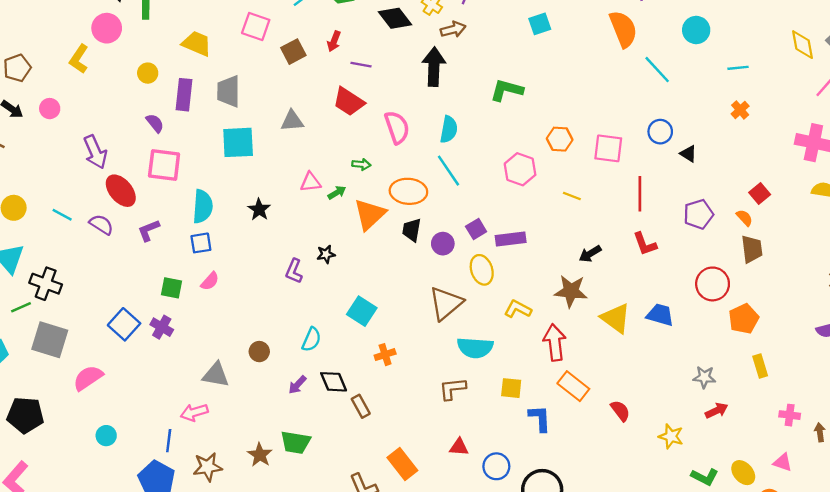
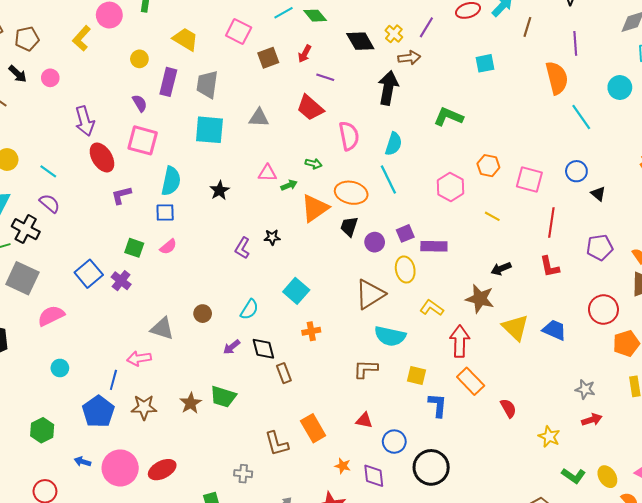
purple semicircle: (101, 225) -> (50, 203), moved

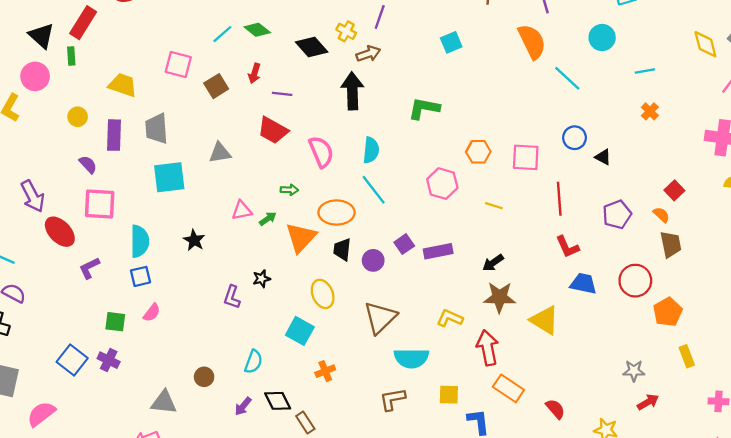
black arrow: (501, 269) -> (493, 263), moved
yellow ellipse: (405, 270) -> (323, 294), moved
blue trapezoid: (554, 330) -> (583, 284), moved

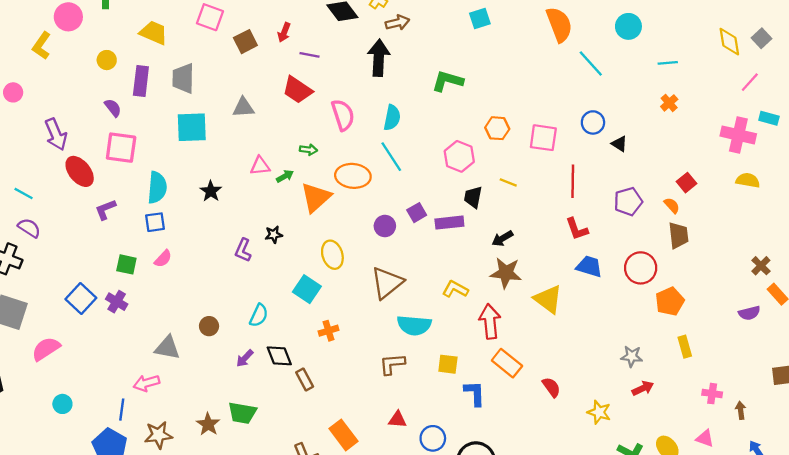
black trapezoid: (342, 249) -> (473, 197), moved

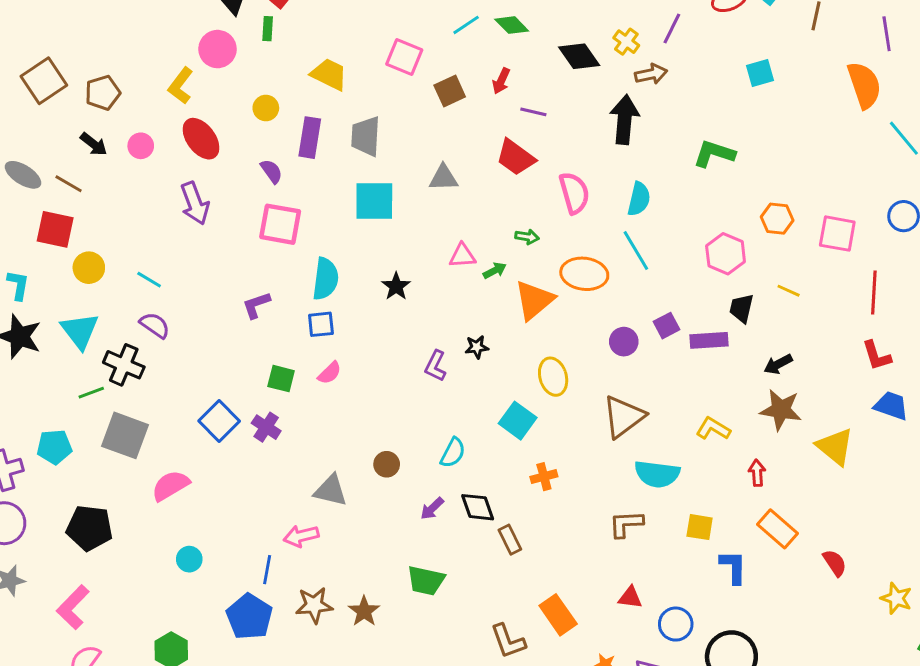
red ellipse: (80, 171) -> (201, 139), moved
red arrow: (490, 321) -> (757, 473), size x0.6
brown star: (208, 424) -> (364, 611), moved

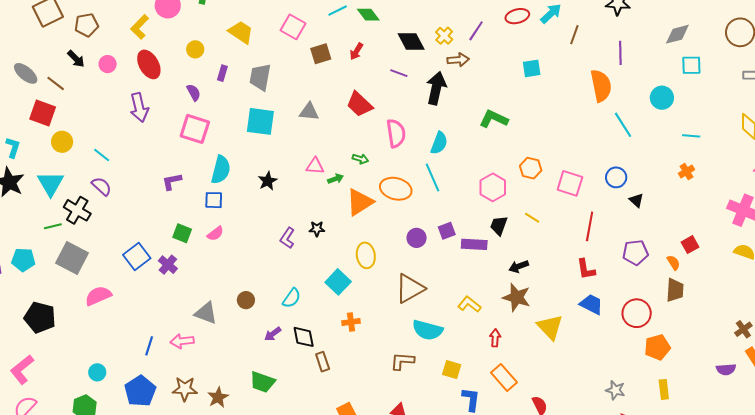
purple line: (533, 112) -> (399, 73), moved
purple rectangle: (310, 138) -> (222, 73), size x0.6
cyan circle: (189, 559) -> (97, 372), moved
blue line: (267, 570) -> (149, 346), moved

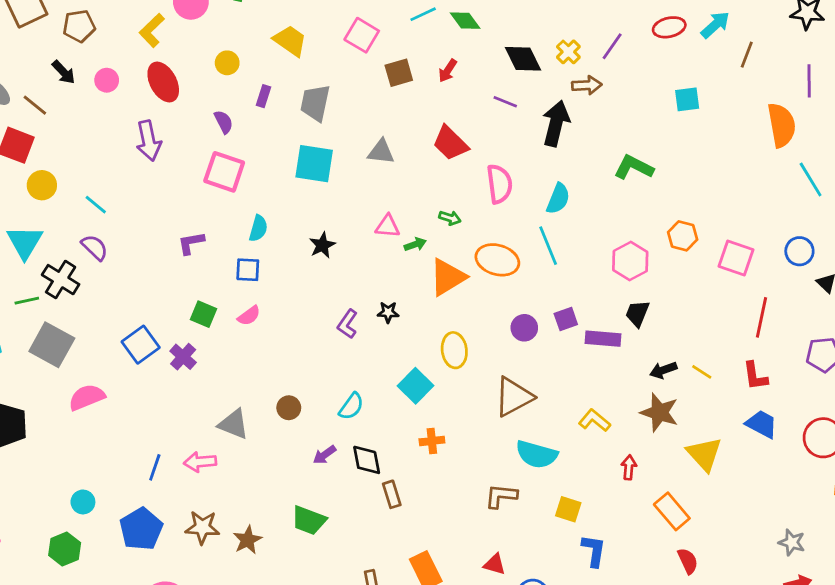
cyan semicircle: (221, 170) -> (258, 228), size x0.7
yellow line: (532, 218) -> (702, 372), moved
orange rectangle: (504, 377) -> (672, 511), moved

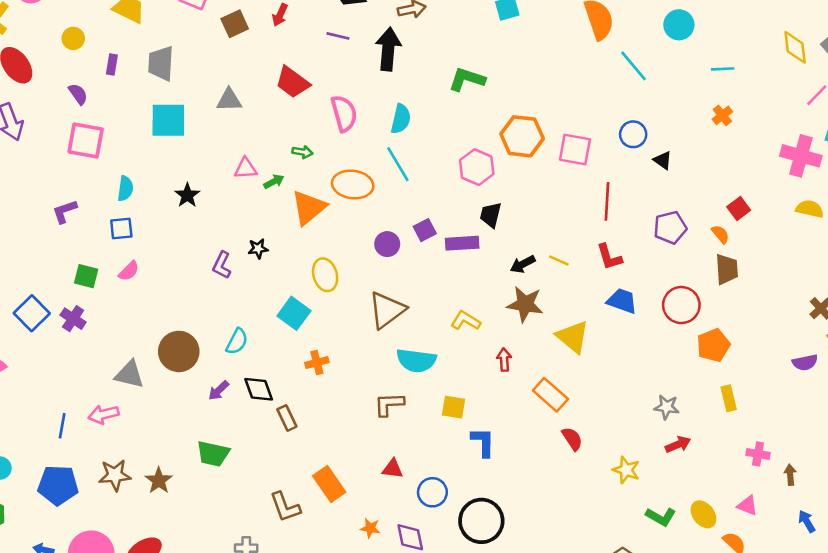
orange hexagon: (683, 236) -> (522, 136), size x1.5
brown circle: (289, 408) -> (179, 351), size x1.8
blue pentagon: (141, 529) -> (58, 485), turned -30

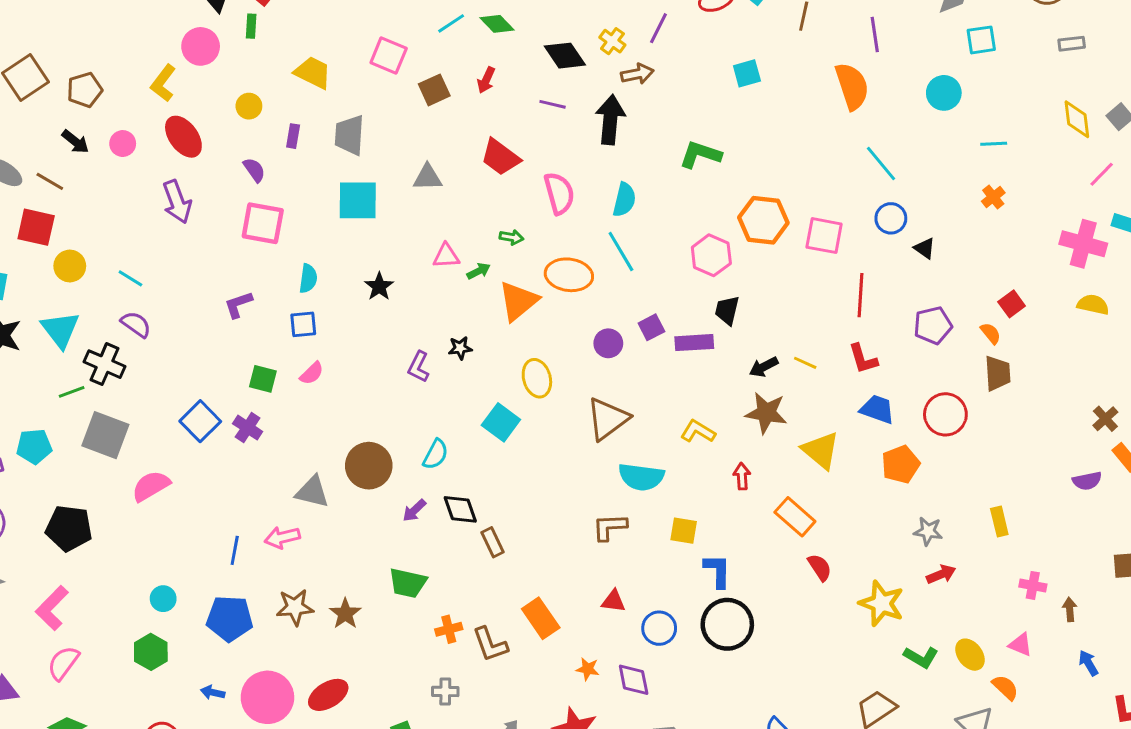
cyan line: (634, 66) -> (881, 163), moved
orange pentagon: (713, 345) -> (901, 464), moved
orange cross: (317, 363) -> (449, 629), moved
yellow star: (626, 470) -> (882, 603), size x1.4
black circle: (481, 521) -> (727, 624), moved

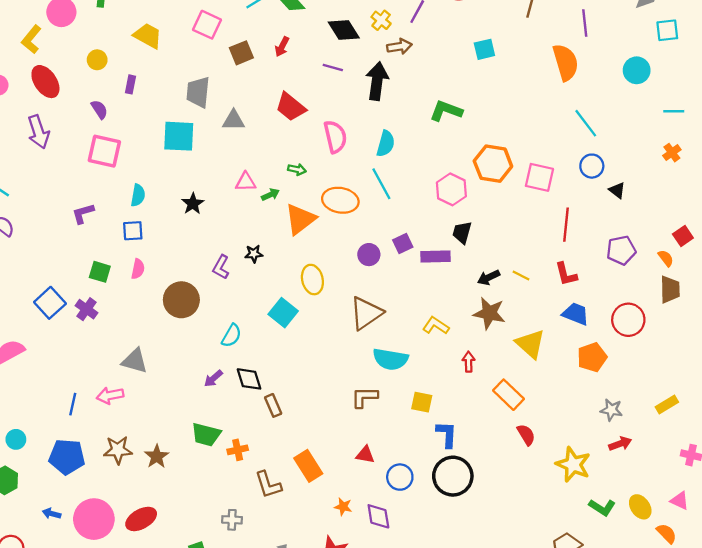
gray trapezoid: (349, 135) -> (198, 92), moved
pink semicircle: (312, 373) -> (138, 269), turned -36
brown circle: (369, 466) -> (181, 300), moved
yellow rectangle: (999, 522) -> (667, 404), turned 70
orange cross: (449, 629) -> (238, 450), moved

